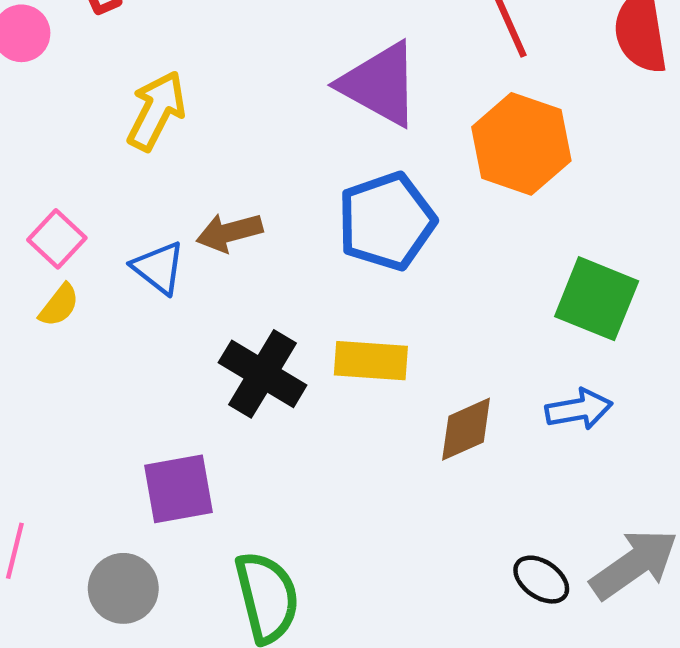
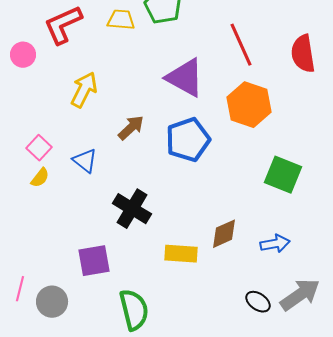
brown arrow: (229, 232) -> (131, 128), moved, turned 152
yellow rectangle: (371, 361) -> (181, 254), moved
blue arrow: (579, 409) -> (275, 244), moved
gray circle: (123, 588) -> (52, 302), moved

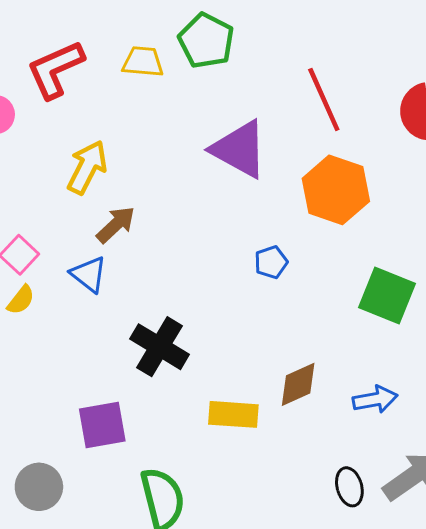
brown arrow: (131, 128) -> (116, 225), moved
blue pentagon: (188, 140) -> (271, 262), moved, size x0.5
black ellipse: (258, 302) -> (349, 487), turned 40

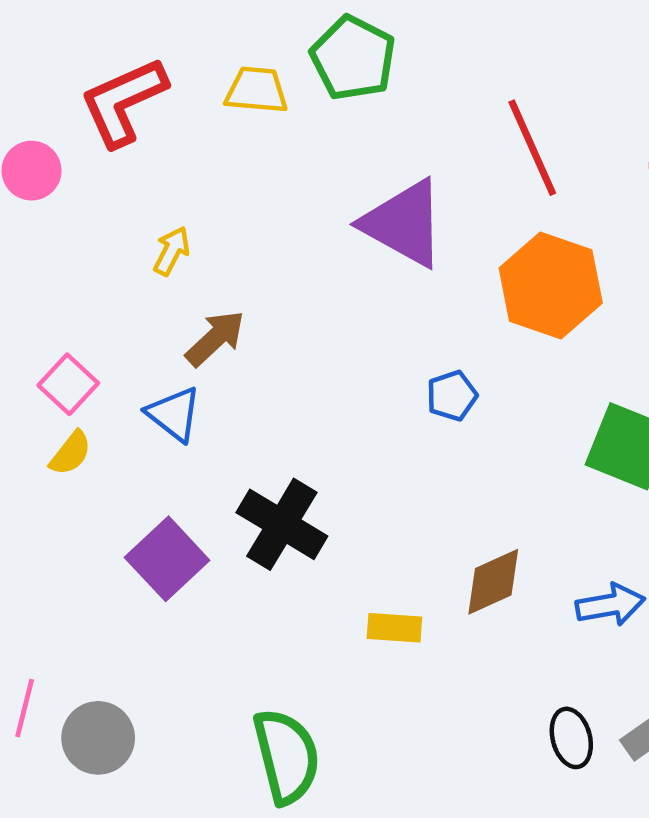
yellow arrow: (87, 167) -> (172, 251), size x0.6
yellow rectangle: (233, 414) -> (394, 628), size x0.7
purple square: (102, 425) -> (167, 559), moved, turned -33

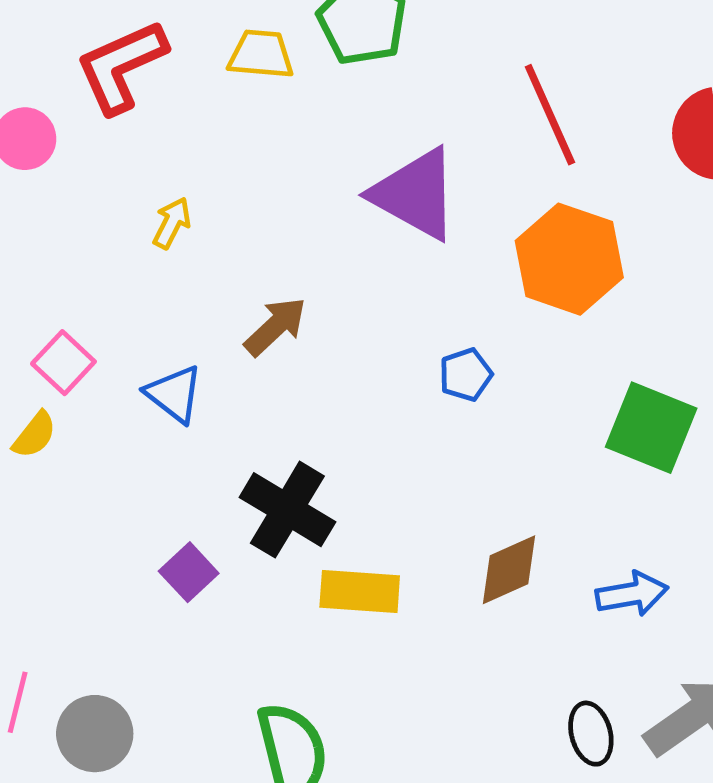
brown arrow: (215, 338) -> (275, 327), moved
yellow semicircle: (71, 453) -> (35, 435), moved
purple square: (167, 559) -> (189, 572), moved, size x0.7
yellow rectangle: (394, 628) -> (360, 591), moved, size x1.4

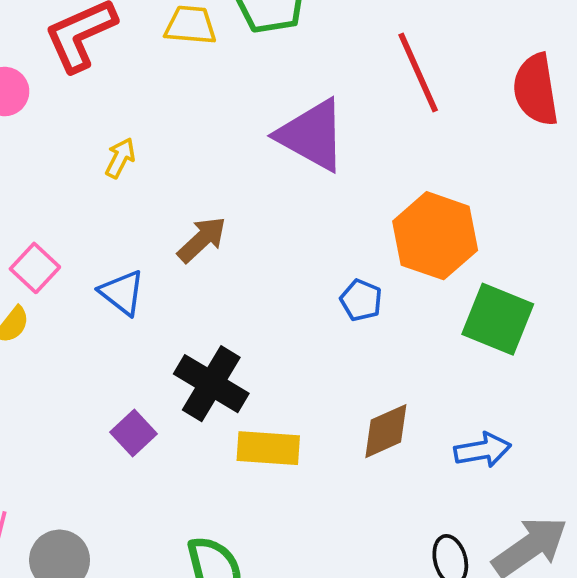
orange hexagon: (569, 259) -> (435, 236), moved
blue pentagon: (466, 375) -> (361, 300), moved, turned -30

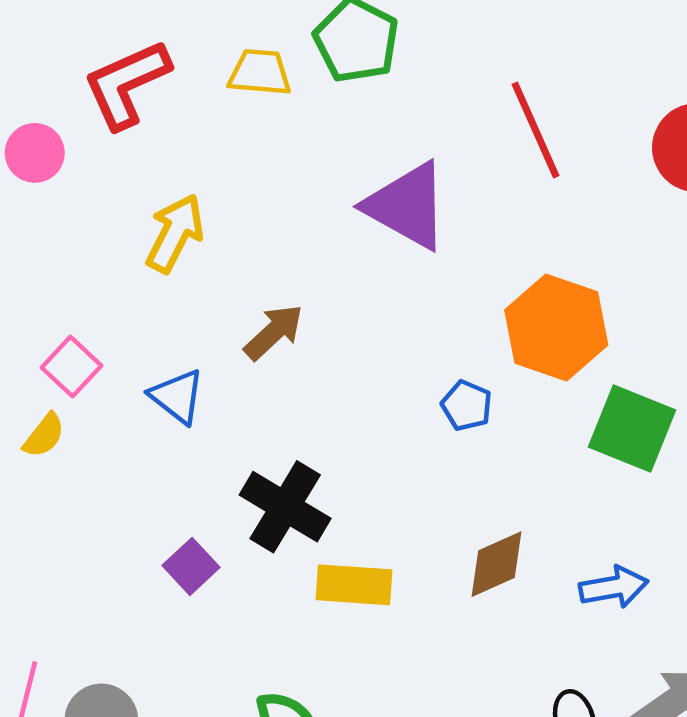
yellow arrow: (120, 158) -> (175, 233), size x1.6

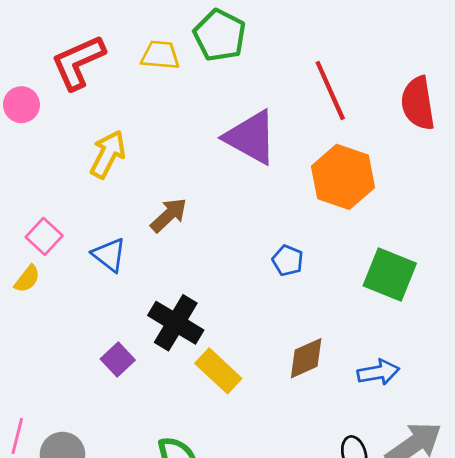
orange hexagon: (556, 328) -> (343, 177), moved
yellow rectangle: (354, 585) -> (218, 371), turned 39

